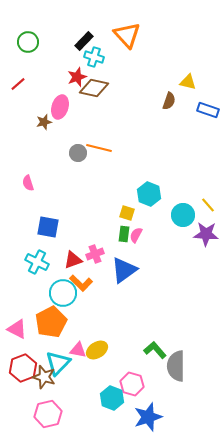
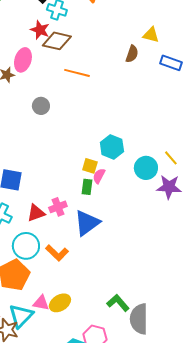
red star: (77, 77) -> (40, 30), turned -30
orange line: (99, 148) -> (77, 73), moved
pink semicircle: (136, 235) -> (99, 176), moved
orange L-shape: (81, 283) -> (57, 253), moved

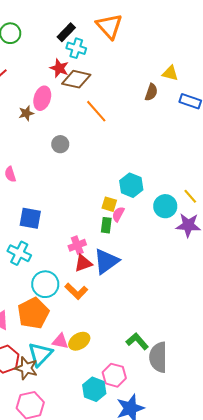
orange line: (77, 73) -> (96, 111), turned 35
red triangle: (36, 213) -> (83, 263), moved

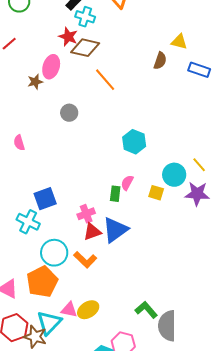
cyan hexagon: (131, 185) -> (134, 142), moved
yellow square: (109, 204) -> (156, 193), moved
blue square: (30, 218) -> (45, 199), moved, turned -30

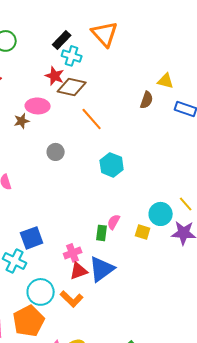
pink ellipse: (51, 67) -> (38, 106), turned 75
cyan hexagon: (134, 142) -> (112, 165), moved

